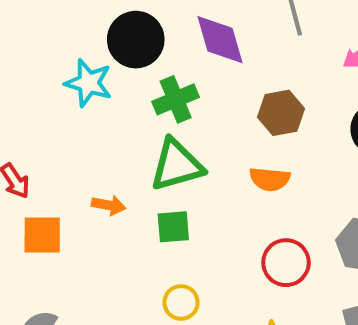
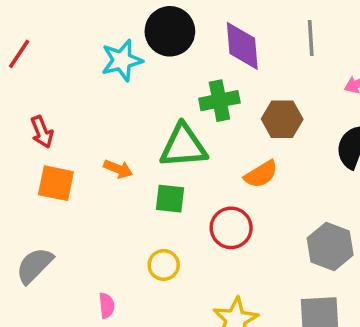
cyan star: (88, 83) -> (122, 60), turned 30
green cross: (176, 99) -> (219, 101), moved
orange semicircle: (270, 179) -> (261, 174), turned -48
red circle: (286, 263) -> (231, 228), moved

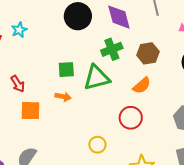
cyan star: (122, 60) -> (19, 30), moved, size x0.7
green square: (170, 199) -> (66, 70), moved

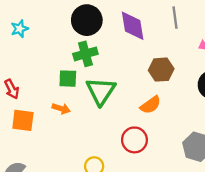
green cross: (112, 49) -> (85, 54), moved
green triangle: (97, 78) -> (101, 91), turned -48

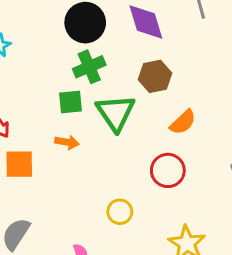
brown hexagon: (161, 70) -> (155, 76), moved

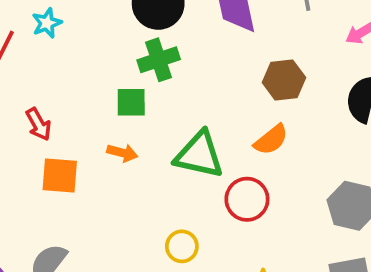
brown hexagon: (155, 76) -> (284, 80), moved
green triangle: (116, 113) -> (199, 155), moved, turned -48

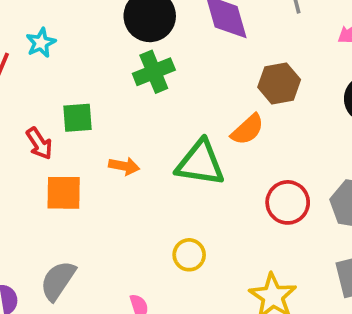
green square: (131, 102) -> (77, 118), moved
orange semicircle: (271, 140) -> (247, 129), moved
red circle: (247, 199) -> (288, 202), moved

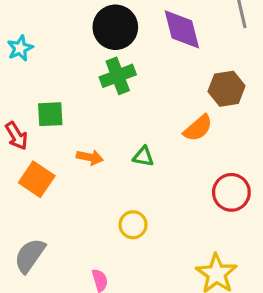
green triangle: (200, 163) -> (143, 156), moved, size x0.5
orange square: (64, 193) -> (37, 179), turned 32
yellow circle: (189, 255) -> (133, 225), moved

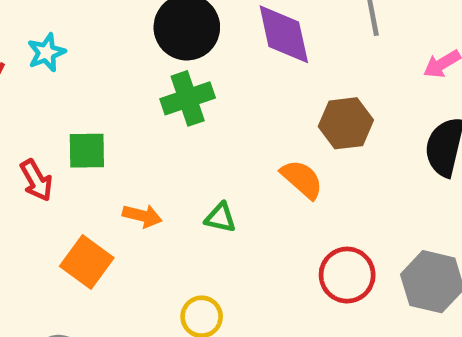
orange semicircle: (198, 128) -> (302, 179), turned -100
orange square: (37, 179) -> (87, 262), moved

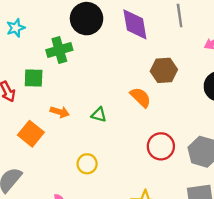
green cross: (188, 98) -> (59, 50), moved

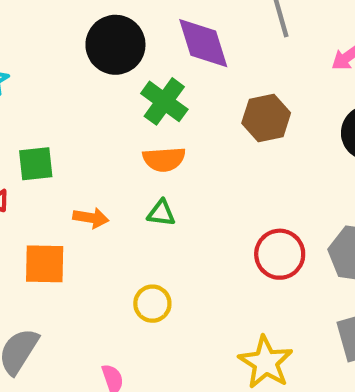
green cross: (59, 50) -> (164, 101), moved, turned -30
orange semicircle: (141, 97) -> (164, 159), moved, turned 140
orange square: (31, 134) -> (45, 264), turned -30

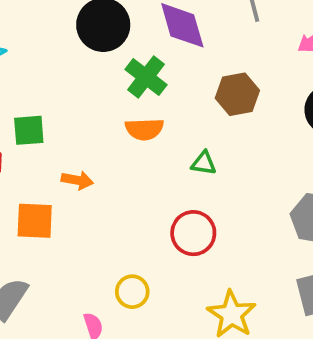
green triangle: (161, 213) -> (204, 163), moved
red circle: (280, 254) -> (193, 233), moved
yellow circle: (152, 304) -> (132, 292), moved

